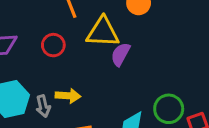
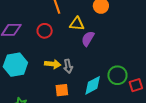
yellow triangle: (103, 32) -> (77, 24), size x0.7
gray arrow: (43, 106) -> (68, 66), moved

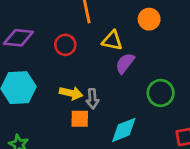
green circle: (117, 75) -> (161, 93), moved
orange square: (62, 90) -> (80, 119), moved

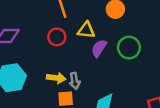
red circle: (65, 45) -> (57, 37), moved
green circle: (161, 93) -> (129, 48), moved

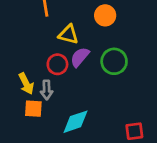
red circle: (57, 37) -> (57, 64), moved
yellow arrow: (56, 78) -> (26, 84), turned 48

